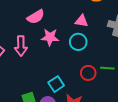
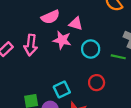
pink triangle: (81, 21) -> (76, 24), moved
green line: (107, 68) -> (118, 57), moved

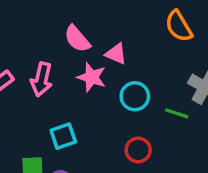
pink semicircle: (50, 17) -> (77, 39), turned 66
cyan square: (62, 89) -> (63, 136), moved

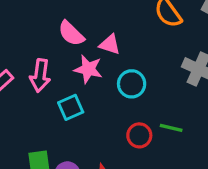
green line: (177, 113) -> (171, 128), moved
cyan square: (63, 136) -> (71, 107), moved

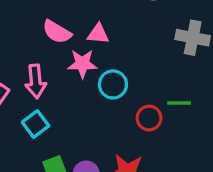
cyan circle: (132, 84) -> (113, 84), moved
cyan square: (71, 107) -> (36, 124), moved

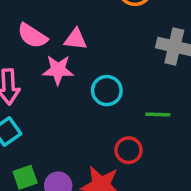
cyan circle: (113, 84) -> (107, 91), moved
red circle: (149, 118) -> (128, 150), moved

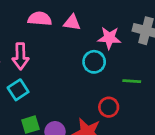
pink semicircle: (32, 36) -> (40, 19), turned 150
pink star: (58, 70) -> (109, 38), moved

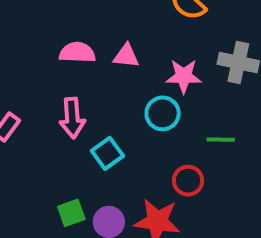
pink arrow: (20, 56) -> (72, 118), moved
cyan square: (18, 90) -> (107, 153), moved

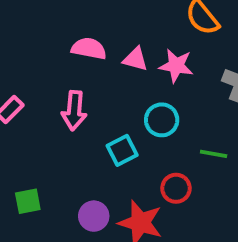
pink star: (184, 76) -> (176, 66), moved
cyan square: (107, 153) -> (122, 150), moved
green square: (71, 213) -> (28, 201), moved

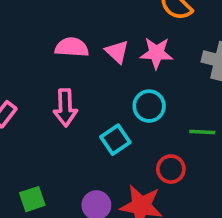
pink triangle: (135, 59) -> (117, 52), turned 35

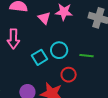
pink triangle: (117, 52) -> (44, 18), moved
cyan circle: (149, 106) -> (59, 50), moved

